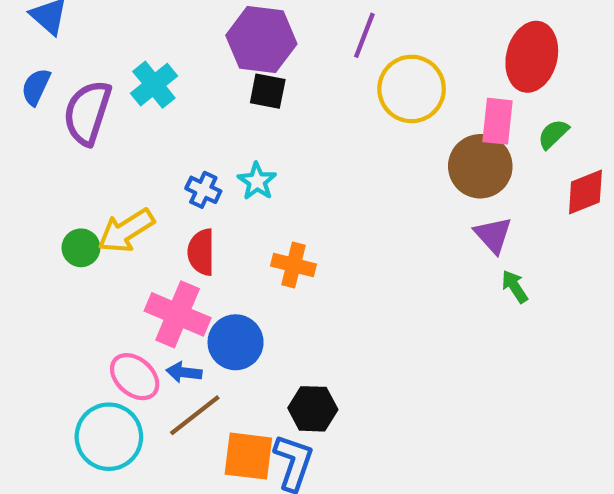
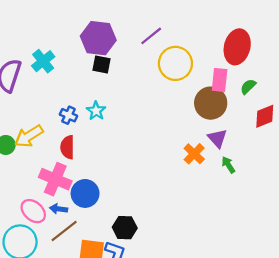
purple line: (364, 35) -> (151, 36), turned 30
orange cross: (293, 265) -> (194, 154), moved, turned 30

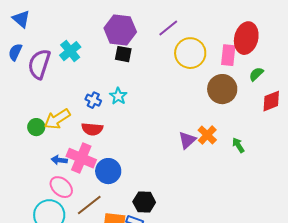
pink rectangle: (220, 80) -> (228, 55), moved
purple triangle: (217, 138) -> (187, 140), moved, turned 30
red semicircle: (67, 147) -> (92, 129), turned -85
blue arrow: (59, 209) -> (59, 160), moved

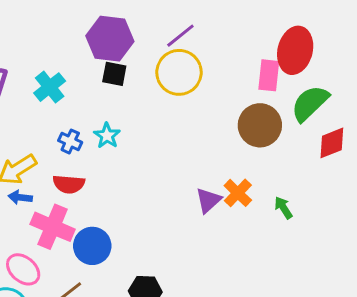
cyan cross: (70, 51) -> (50, 87), moved
yellow circle: (190, 53) -> (179, 72), moved
green semicircle: (256, 74) -> (310, 103), size x1.8
blue arrow: (59, 160) -> (20, 197), moved

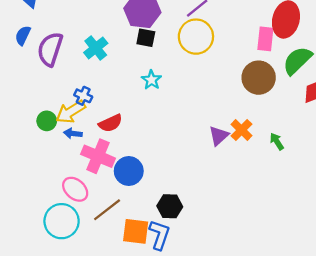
cyan star: (107, 136) -> (152, 80), moved
blue cross: (70, 141) -> (83, 96), moved
red semicircle: (69, 184) -> (111, 123), turned -30

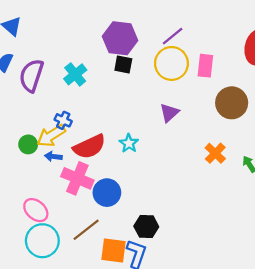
pink rectangle: (265, 39) -> (205, 66), moved
cyan star: (152, 80) -> (129, 143), moved
red semicircle: (111, 123) -> (89, 147), size x1.4
purple triangle: (219, 136) -> (169, 113), moved
pink ellipse: (75, 189) -> (36, 210), moved

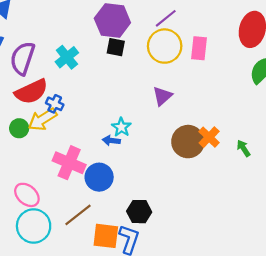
brown circle: (232, 103) -> (188, 142), moved
red semicircle: (89, 147) -> (31, 92), moved
blue arrow: (53, 156) -> (111, 140), moved

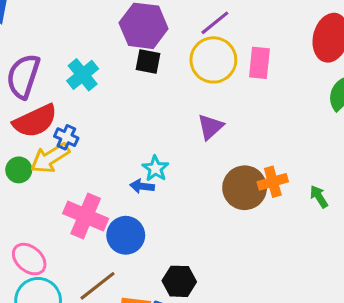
orange cross: (209, 137) -> (273, 182), turned 30

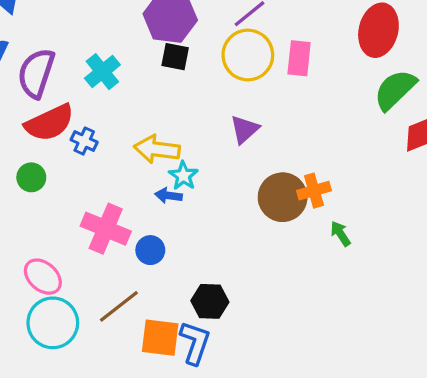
yellow arrow: (50, 158) -> (157, 149), moved, turned 39
green arrow: (319, 197) -> (340, 234), moved
blue circle: (126, 235) -> (150, 250), size x0.7

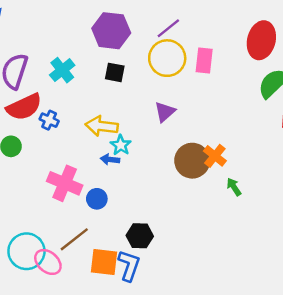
black square: (175, 57) -> (115, 72), moved
orange cross: (314, 191) -> (215, 156), turned -35
pink ellipse: (43, 277) -> (48, 262), moved

